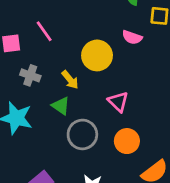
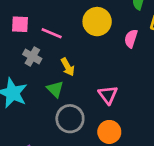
pink line: (44, 31) -> (52, 33), moved, turned -42
pink semicircle: (132, 37) -> (131, 39), turned 78
yellow circle: (97, 55) -> (97, 22), moved

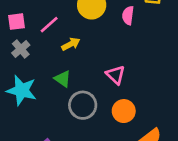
pink line: (52, 33) -> (49, 25), turned -54
gray cross: (32, 56) -> (21, 49), moved, turned 30
yellow arrow: (68, 67) -> (71, 44), moved, turned -78

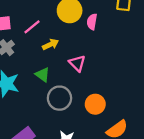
pink semicircle: (128, 15) -> (92, 22), moved
pink triangle: (116, 75) -> (77, 63), moved

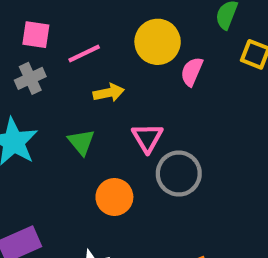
gray circle: (59, 98) -> (179, 174), moved
orange circle: (95, 104) -> (114, 197), moved

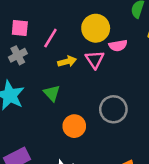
pink line: (84, 54) -> (50, 38), turned -30
pink semicircle: (192, 72) -> (118, 46), turned -120
pink triangle: (147, 138) -> (95, 60), moved

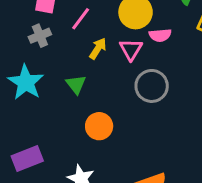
yellow arrow: (67, 61) -> (98, 49), turned -48
gray circle: (113, 109) -> (152, 86), moved

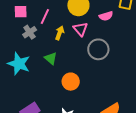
pink semicircle: (160, 35) -> (106, 16), moved
gray cross: (40, 36) -> (30, 32), moved

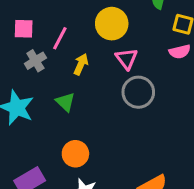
pink semicircle: (106, 16) -> (180, 52), moved
pink triangle: (80, 29) -> (127, 59), moved
orange circle: (71, 82) -> (75, 154), moved

